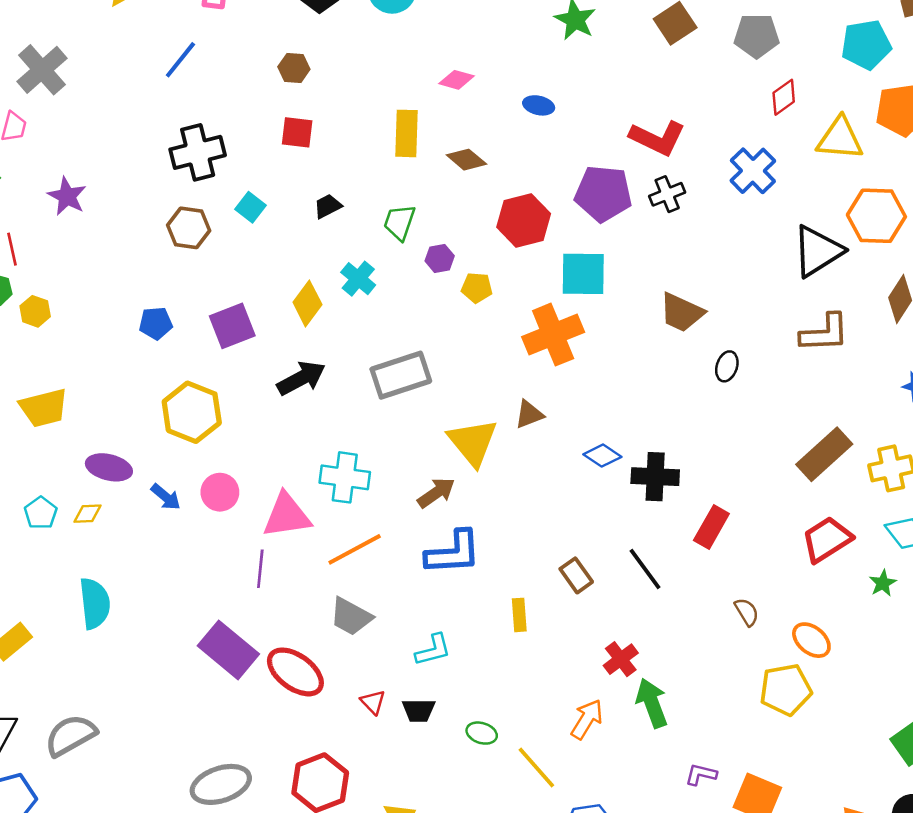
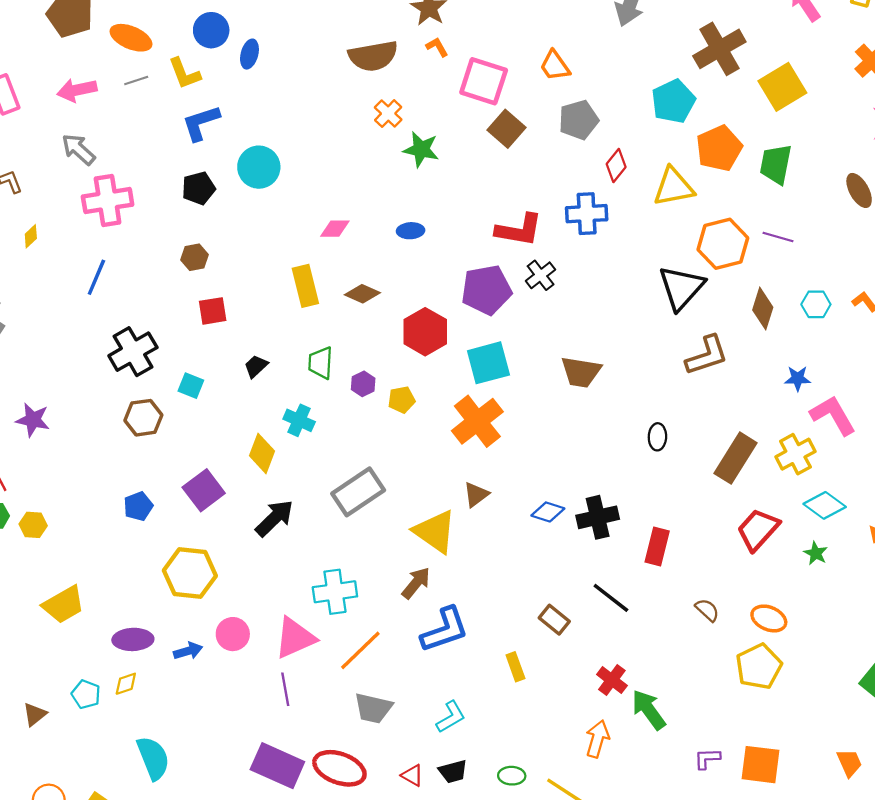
blue cross: (753, 171) -> (587, 214), moved, turned -33
black ellipse: (727, 366) -> (657, 437), moved
blue arrow: (166, 497) -> (188, 651), turned -40

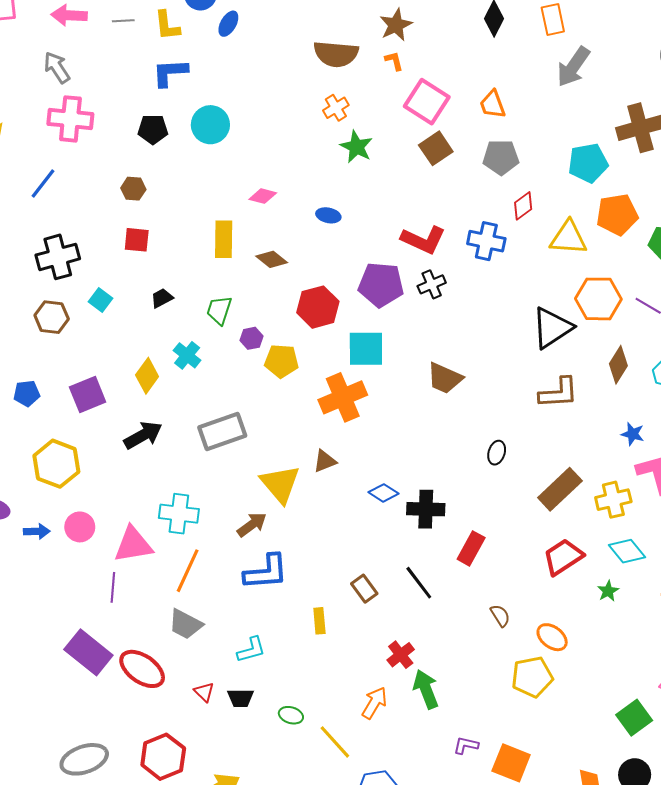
yellow pentagon: (402, 400) -> (282, 361), size x1.4
orange line: (360, 650) -> (188, 571), turned -36

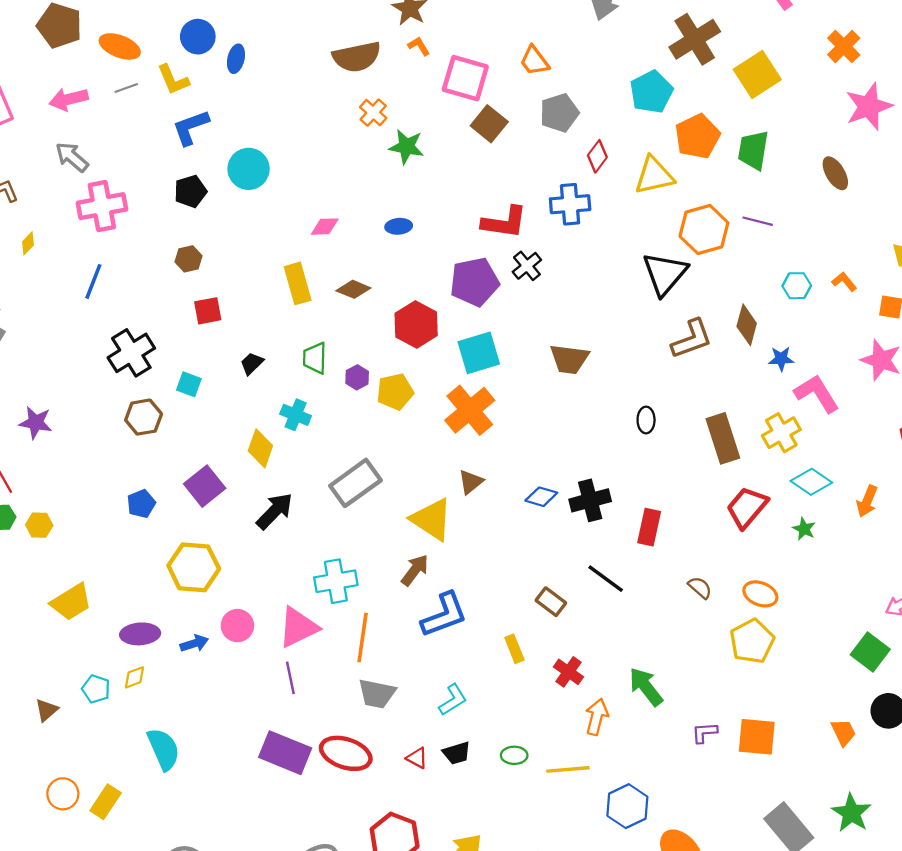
brown diamond: (618, 365) -> (747, 325), moved
brown rectangle: (560, 489) -> (723, 438), turned -48
red cross: (401, 655) -> (568, 672), moved
yellow line: (335, 742) -> (568, 769), turned -36

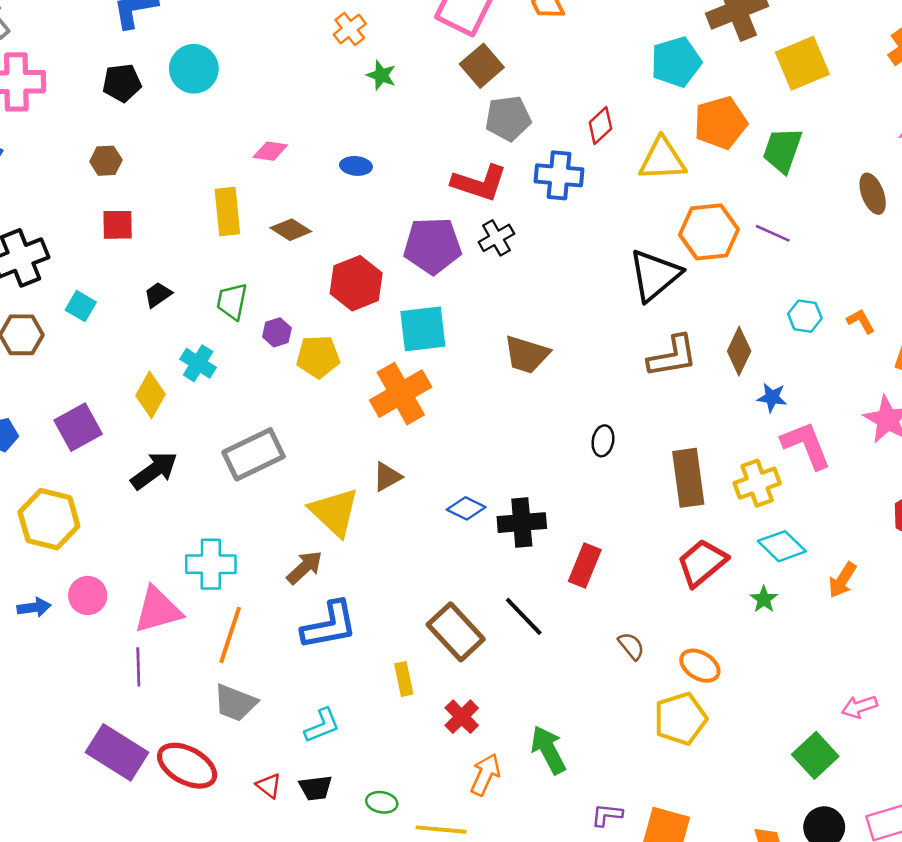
gray pentagon: (559, 113) -> (508, 118), moved
green star: (406, 147) -> (381, 75), size x0.7
brown rectangle: (551, 602) -> (456, 632), size x1.6

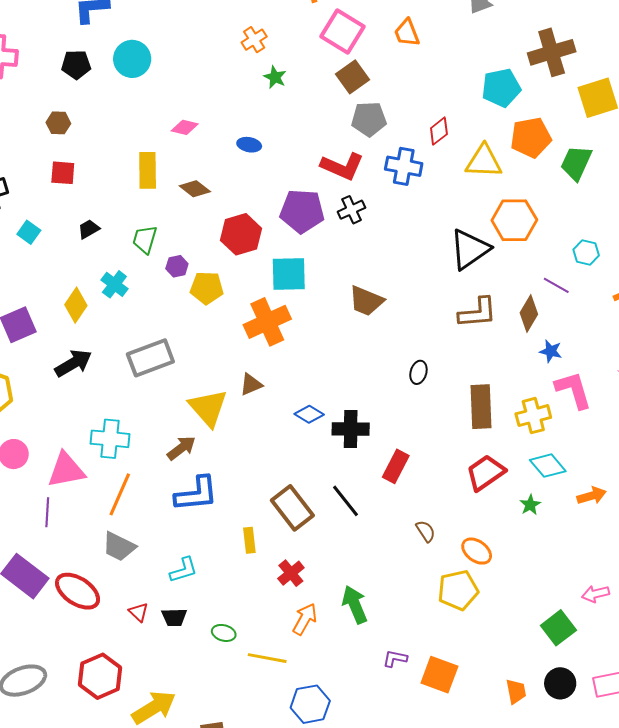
purple line: (773, 233) -> (556, 285), moved
cyan hexagon: (805, 316) -> (586, 253), moved
orange arrow: (842, 580) -> (592, 496), turned -144

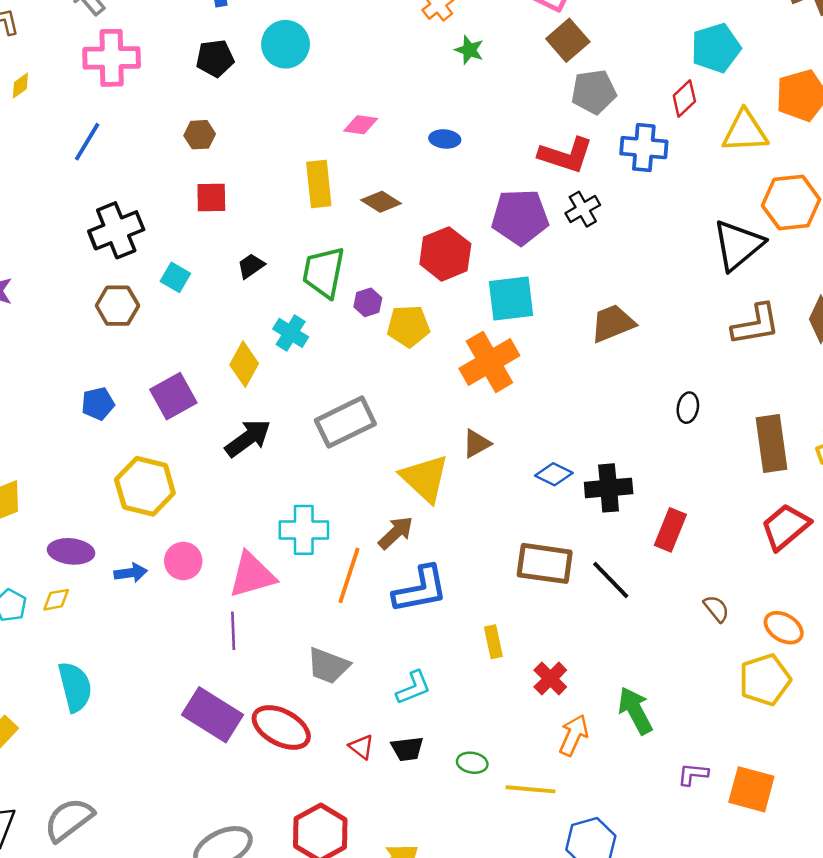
cyan pentagon: (501, 88) -> (716, 48), moved
green trapezoid: (145, 239) -> (324, 272), size x1.4
brown trapezoid: (366, 301) -> (613, 323), turned 141
orange line: (120, 494) -> (349, 575), moved
brown rectangle: (292, 508) -> (545, 563), moved, turned -39

